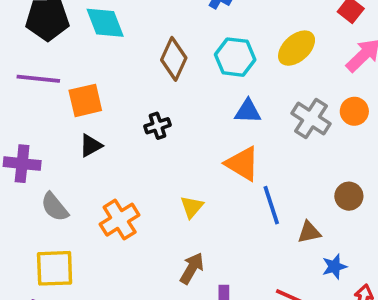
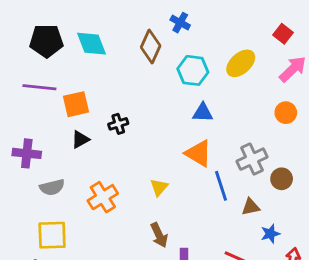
brown diamond: (174, 59) -> (151, 46), moved
gray cross: (311, 118) -> (252, 159), moved, turned 32
black cross: (158, 126) -> (118, 124), moved
gray semicircle: (55, 207) -> (52, 187), turned -65
brown arrow: (192, 268) -> (159, 235), turned 125

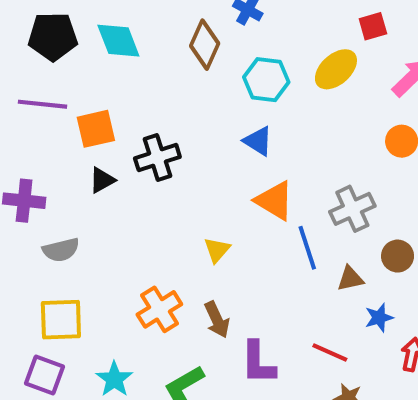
red square: (283, 34) -> (373, 26), moved, turned 36
blue triangle: (203, 113) -> (258, 141), moved, turned 30
black cross: (118, 124) -> (157, 158), size x1.5
brown circle: (282, 179) -> (398, 256), moved
orange cross: (103, 197) -> (159, 309), moved

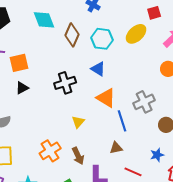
cyan diamond: (118, 41) -> (44, 20), moved
brown diamond: (205, 45) -> (72, 35), moved
black cross: (157, 158) -> (65, 83), moved
brown triangle: (350, 279) -> (116, 148), moved

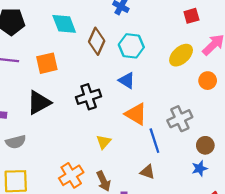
yellow ellipse: (136, 34) -> (181, 55), moved
orange square: (19, 63) -> (47, 63), moved
black triangle: (22, 88) -> (39, 103), size x1.6
brown triangle: (116, 148) -> (147, 172), turned 32
blue star: (157, 155) -> (200, 168), moved

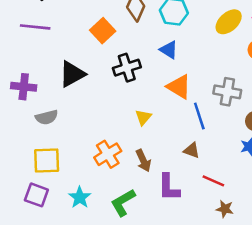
orange square: (47, 63) -> (103, 31), moved, turned -30
gray cross: (180, 119) -> (227, 92), turned 35

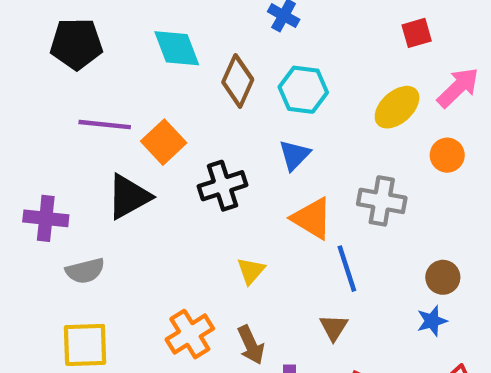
purple line: (35, 27) -> (105, 125), moved
orange square: (103, 31) -> (164, 142), moved
blue triangle: (169, 50) -> (294, 155), turned 42
gray cross: (227, 92) -> (382, 201), moved
brown triangle: (192, 150) -> (334, 327), turned 42

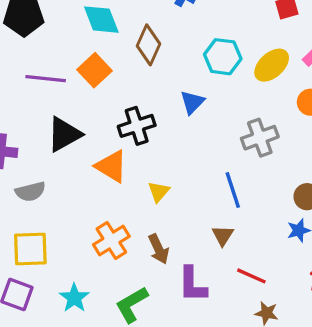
cyan hexagon: (303, 90) -> (223, 57), moved
orange square: (164, 142) -> (95, 70), moved
gray cross: (382, 201) -> (260, 138), turned -30
orange triangle: (312, 218) -> (111, 166), moved

